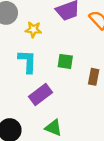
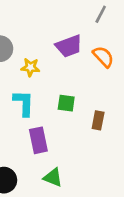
purple rectangle: (40, 95) -> (38, 140), turned -65

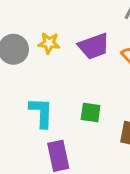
yellow star: (30, 67) -> (49, 43), moved

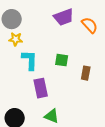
yellow star: (49, 43) -> (16, 39), moved

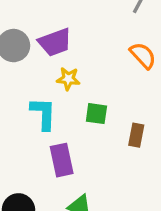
purple trapezoid: (64, 17) -> (55, 42), moved
yellow star: (16, 39) -> (68, 79), moved

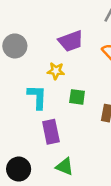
purple trapezoid: (55, 42) -> (71, 41), moved

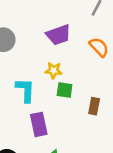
yellow star: (56, 71) -> (54, 70), moved

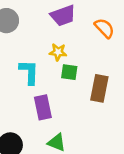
brown rectangle: (94, 106) -> (99, 88), size x1.5

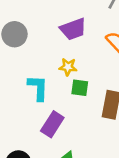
purple rectangle: (43, 107) -> (52, 124), turned 45

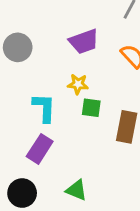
purple rectangle: (52, 124) -> (40, 149), moved

